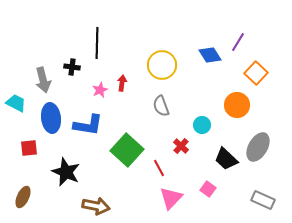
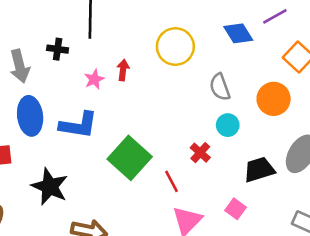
purple line: (238, 42) -> (275, 16), turned 30
gray semicircle: (161, 106) -> (220, 87), moved
black trapezoid: (226, 159) -> (259, 170), turned 120

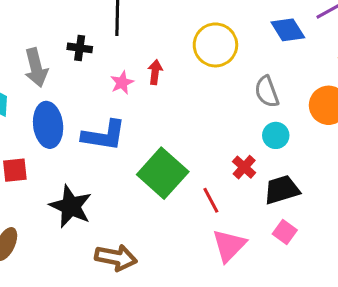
black trapezoid: (259, 170) -> (282, 190), moved

